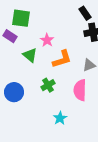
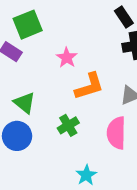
green square: (21, 18) -> (28, 25), turned -30
green triangle: (30, 55) -> (25, 103), moved

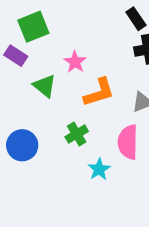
green triangle: (25, 103) -> (45, 86), moved
cyan star: (86, 175) -> (99, 169), moved

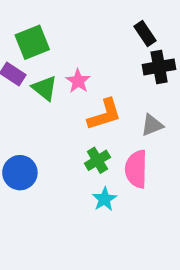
green triangle: (45, 86) -> (45, 88), moved
green cross: (77, 134) -> (97, 160), moved

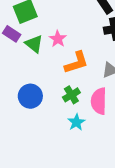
blue circle: (20, 173) -> (30, 96), moved

